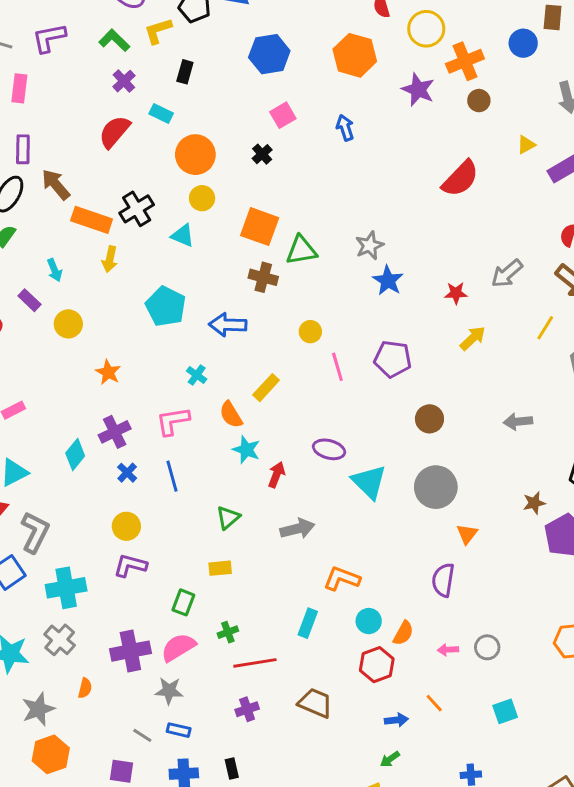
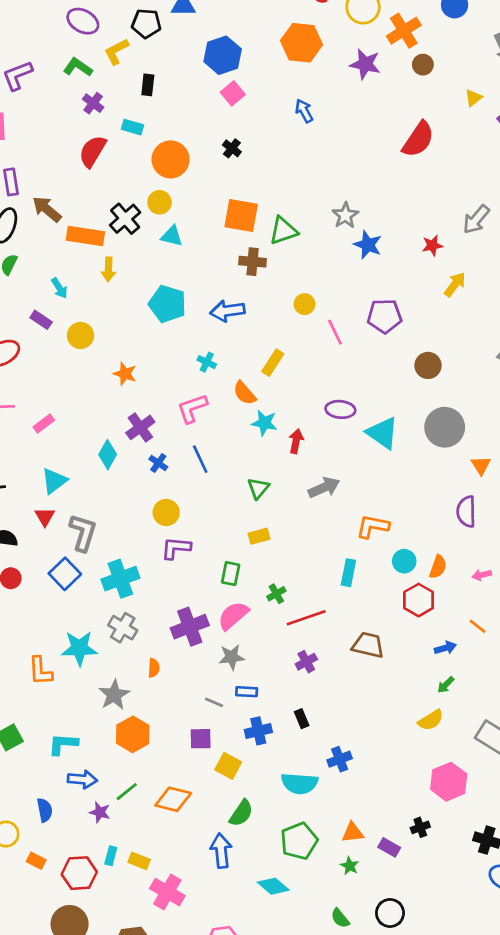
pink square: (283, 115) -> (233, 93), moved
yellow circle: (202, 198) -> (160, 202), moved

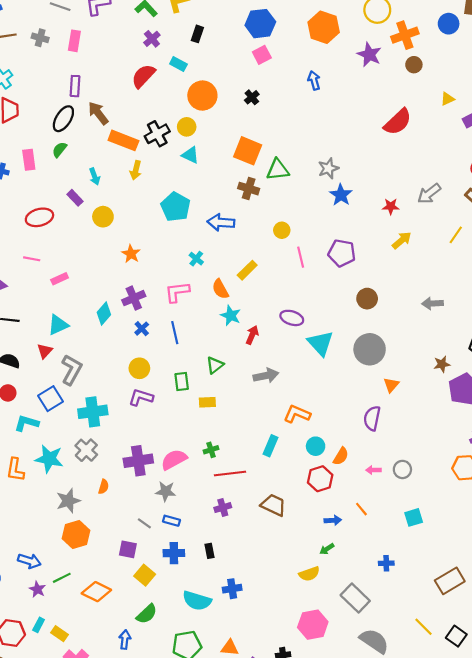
green rectangle: (231, 574) -> (182, 381), moved, turned -30
cyan L-shape: (63, 744) -> (27, 423), moved
blue arrow: (221, 851) -> (125, 640), size x0.7

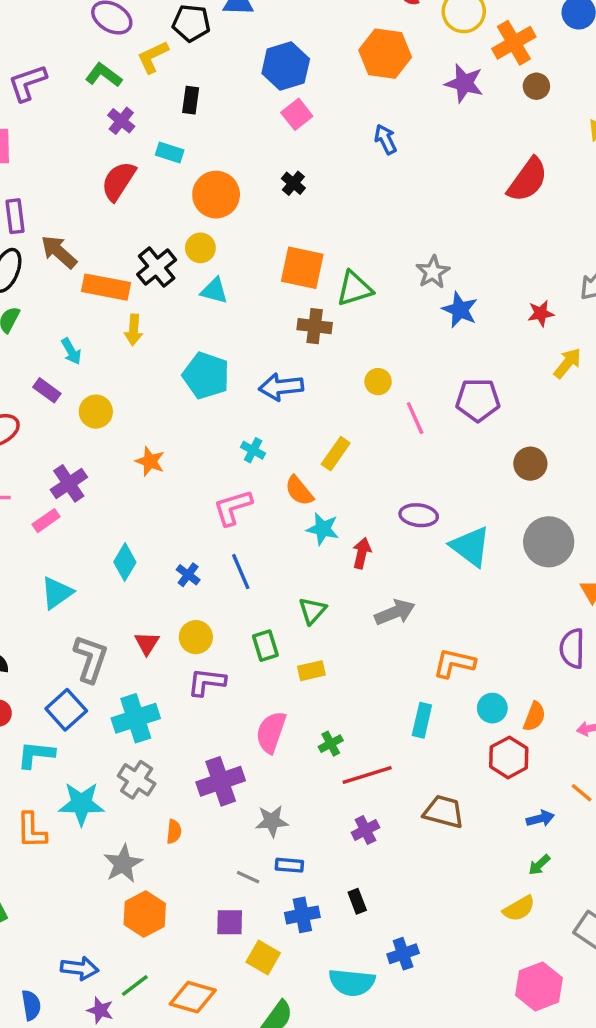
purple cross: (134, 298) -> (69, 483), moved
red triangle: (45, 351) -> (147, 643), moved
pink semicircle: (174, 460) -> (271, 732), moved, turned -32

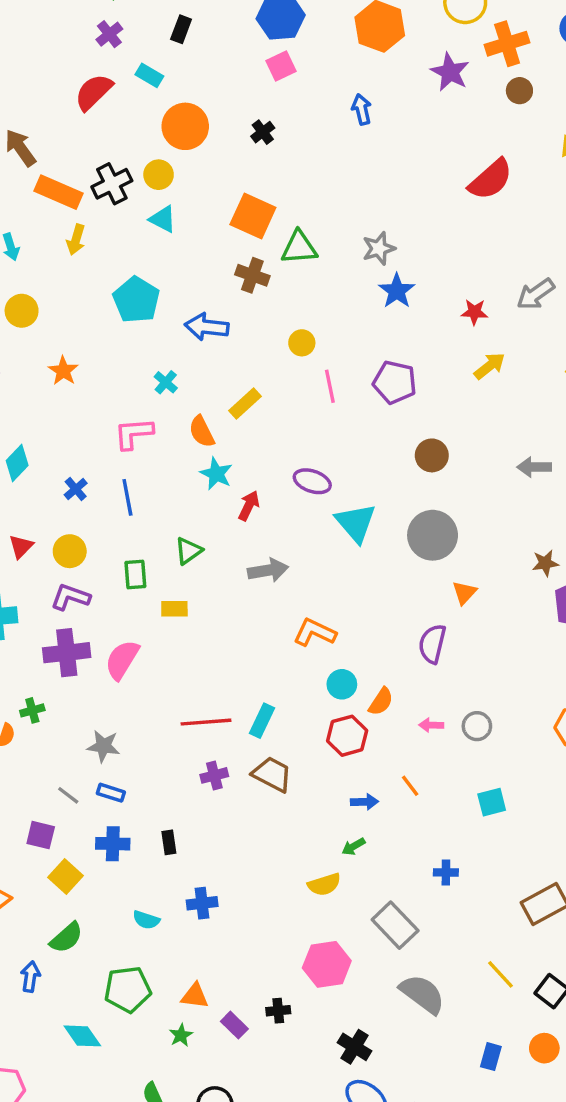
cyan rectangle: (422, 720) -> (262, 721), moved
green cross: (331, 744) -> (32, 710), moved
purple cross: (221, 781) -> (67, 653), moved
purple cross: (365, 830) -> (214, 775), moved
cyan semicircle: (352, 982) -> (146, 920), size x0.6

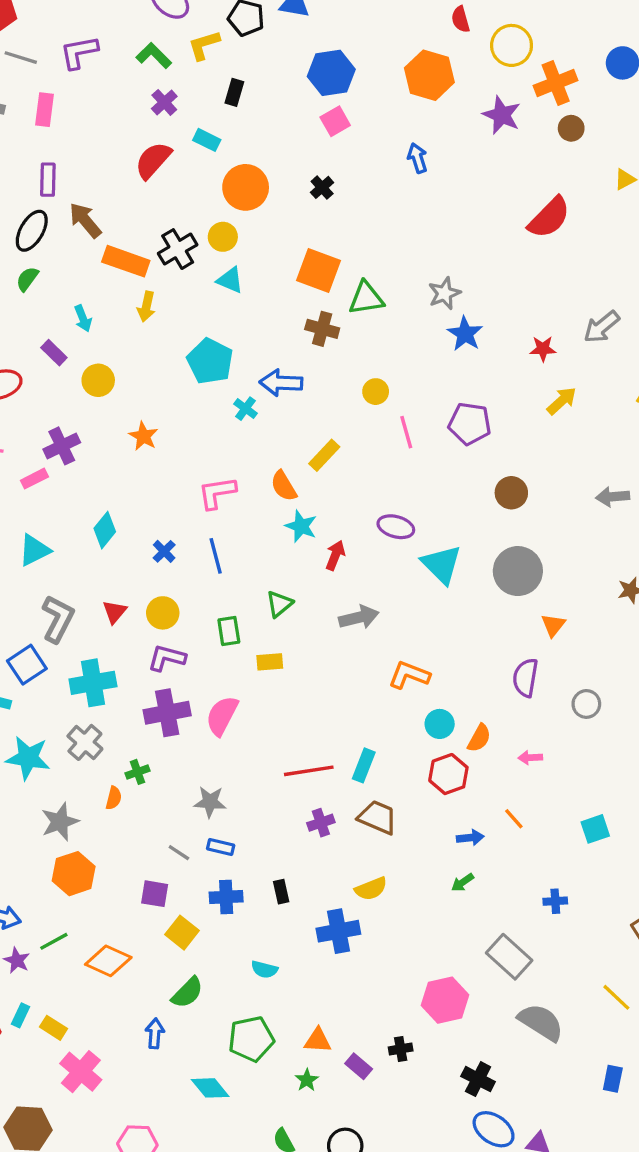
cyan cross: (166, 382) -> (246, 409), moved
gray circle: (477, 726) -> (586, 704), moved
yellow semicircle: (324, 884) -> (371, 889), moved
blue cross: (202, 903) -> (338, 931), moved, size x1.4

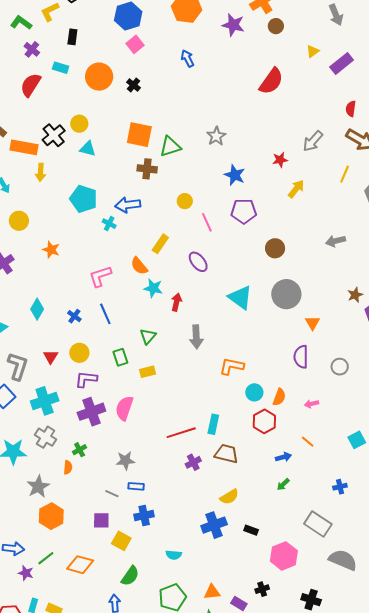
orange circle: (246, 187) -> (99, 77), moved
blue star: (465, 334) -> (235, 175), moved
purple ellipse: (396, 527) -> (198, 262), moved, turned 45
gray arrow: (359, 617) -> (196, 337), turned 110
black rectangle: (281, 892) -> (251, 530), moved, turned -48

